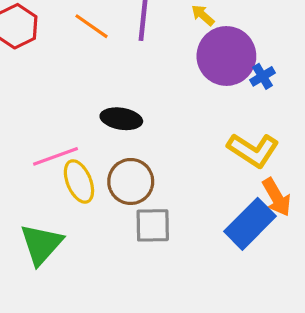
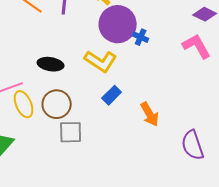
blue cross: (262, 76) -> (141, 37), turned -35
yellow L-shape: (253, 150) -> (101, 61), moved
blue rectangle: (250, 224) -> (112, 95), moved, size x0.6

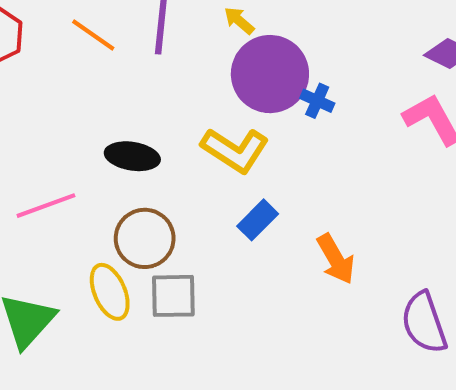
yellow ellipse: (24, 104) -> (110, 292), moved

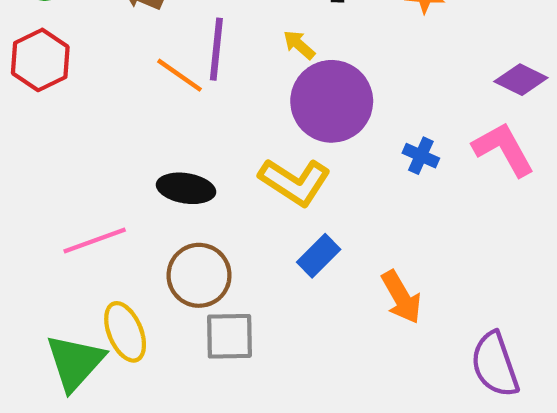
orange line: (93, 35) -> (179, 75), moved
blue cross: (317, 101) -> (421, 156), moved
yellow ellipse: (110, 292) -> (125, 332), moved

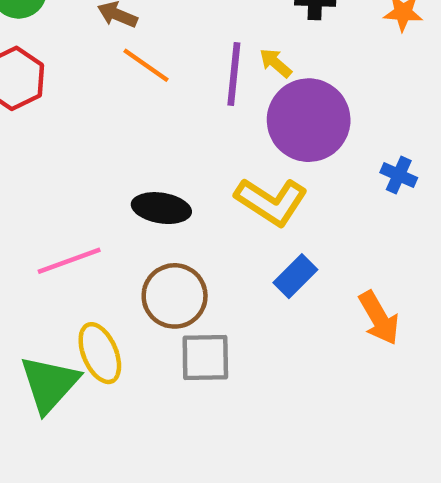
purple line: (216, 49) -> (234, 74), moved
orange line: (179, 75) -> (146, 65), moved

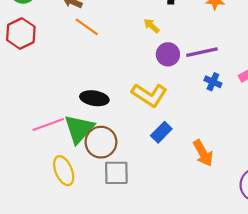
purple line: (234, 74) -> (202, 52), moved, turned 72
purple circle: (309, 120) -> (168, 54), size x0.6
green triangle: (49, 384) -> (79, 129), moved

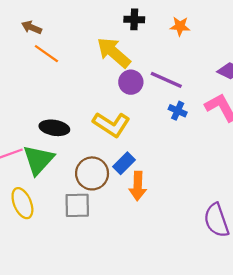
yellow arrow: (151, 26) -> (114, 52), size x2.0
purple line: (202, 52) -> (166, 80), turned 36
brown circle: (101, 142) -> (92, 173), moved
orange arrow: (203, 153) -> (138, 186), moved, turned 32

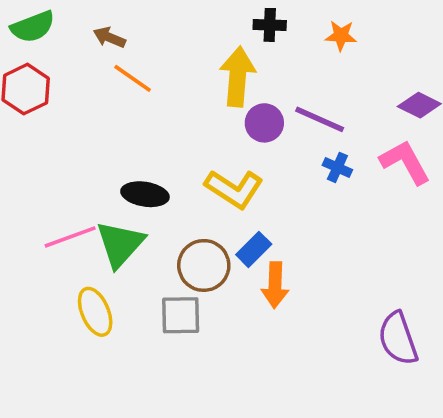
yellow arrow: (114, 52) -> (238, 77), turned 54

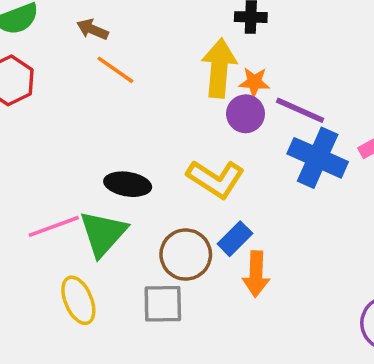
orange star: (341, 36) -> (254, 82), moved
blue cross: (337, 167) -> (318, 158), size x2.0

